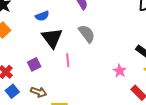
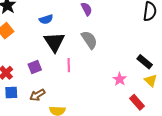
blue square: (12, 91) -> (11, 92), turned 32
brown arrow: (39, 92) -> (37, 95), turned 126

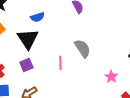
gray semicircle: (89, 40) -> (83, 48), moved
black triangle: (54, 42) -> (28, 39), moved

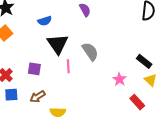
black triangle: (28, 39) -> (58, 44), moved
purple square: (26, 65) -> (34, 69), turned 32

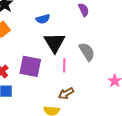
purple square: (34, 69) -> (30, 66), size x1.6
brown arrow: (38, 97) -> (66, 93), moved

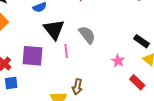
brown arrow: (66, 93) -> (77, 87), moved, turned -42

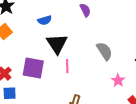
gray semicircle: (87, 35) -> (104, 51), moved

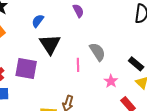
blue semicircle: (45, 20) -> (38, 21), turned 144
pink line: (67, 66) -> (78, 65), moved

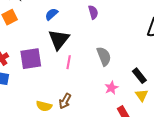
pink line: (78, 65) -> (69, 62), moved
purple square: (26, 68) -> (31, 59), turned -30

